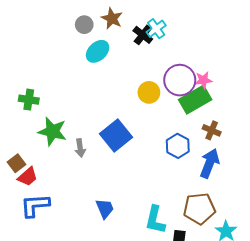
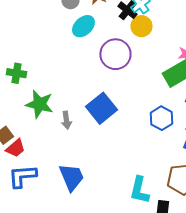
purple circle: (180, 80) -> (115, 54), moved
yellow circle: (149, 92) -> (141, 26), moved
blue trapezoid: (105, 209) -> (71, 177), moved, size x1.4

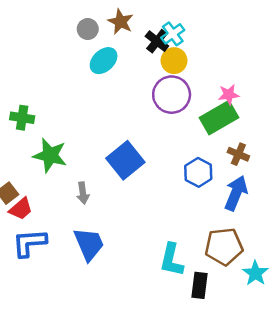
purple circle: (115, 54) -> (172, 95), moved
gray arrow: (66, 120) -> (83, 193), moved

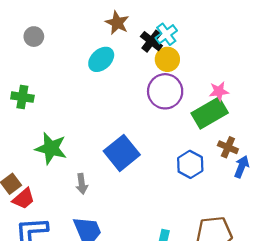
gray circle: (88, 29) -> (34, 37), moved
green cross: (22, 118) -> (22, 97), moved
blue arrow: (236, 193) -> (242, 167), moved, size x0.7

